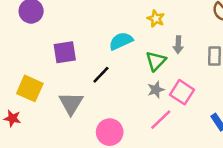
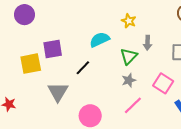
yellow square: (30, 88) -> (31, 64), moved, turned -35
pink square: (182, 92) -> (163, 83), moved

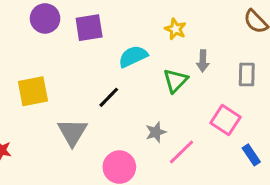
purple circle: (24, 15) -> (45, 18), moved
purple square: (53, 49) -> (89, 28), moved
gray star: (129, 80) -> (156, 132), moved

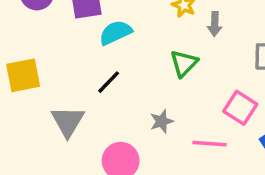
cyan semicircle: (133, 56) -> (115, 33), moved
gray arrow: (203, 61) -> (215, 24), moved
pink line: (182, 152) -> (209, 144), moved, turned 48

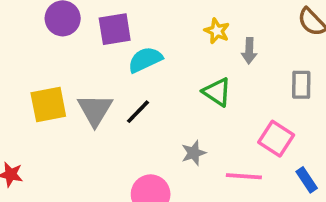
green triangle: (184, 63) -> (217, 92), turned -40
gray triangle: (68, 121) -> (95, 110), moved

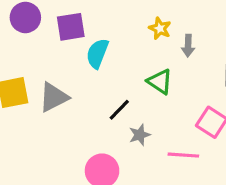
cyan semicircle: (145, 60) -> (97, 53), turned -44
gray triangle: (95, 110) -> (54, 97), turned 32
black line: (138, 112) -> (119, 110), moved

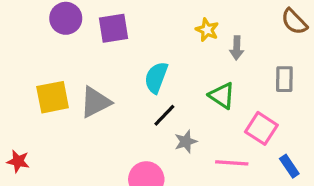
cyan semicircle: (97, 53) -> (156, 77), moved
green triangle: (160, 82) -> (222, 96), moved

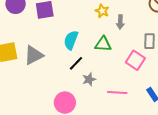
green triangle: (222, 96) -> (103, 44), moved, turned -30
pink square: (261, 128) -> (135, 60), moved

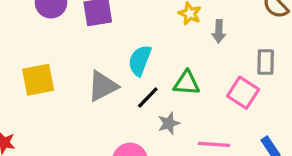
green triangle: (103, 44) -> (187, 83), moved
gray triangle: (34, 55) -> (103, 86), moved

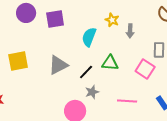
cyan semicircle: (140, 60) -> (89, 37), moved
gray star: (169, 123) -> (92, 92), moved

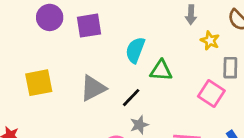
yellow star: (112, 20) -> (210, 41), moved
gray arrow: (130, 31) -> (191, 15), moved
green triangle: (110, 63) -> (161, 70), moved

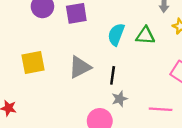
green triangle: (161, 70) -> (145, 36), moved
black line: (131, 98) -> (113, 75), turned -36

